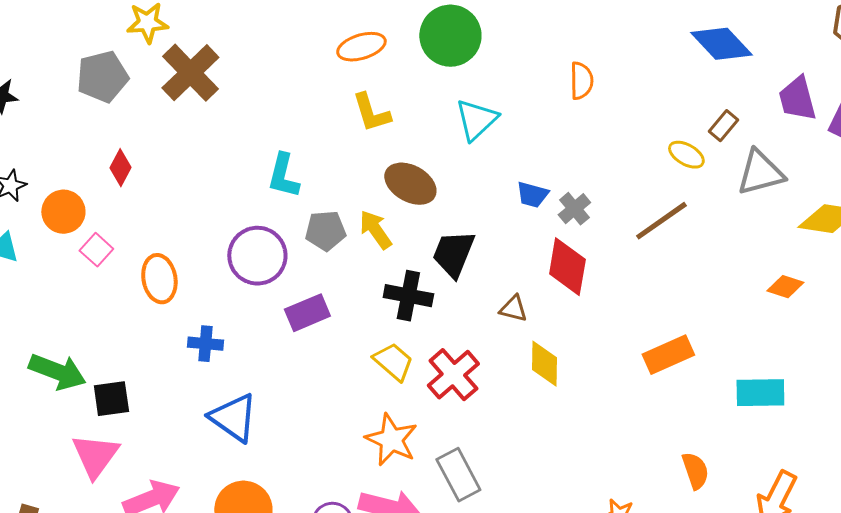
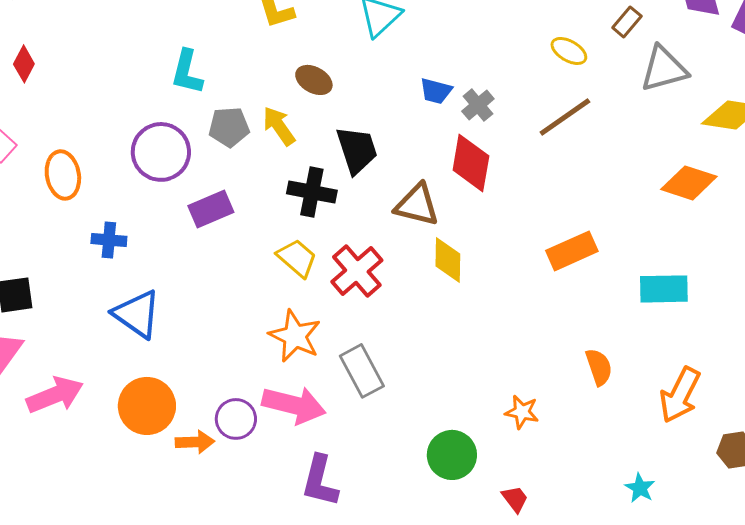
yellow ellipse: (686, 155) -> (569, 51), moved
brown ellipse: (410, 184) -> (314, 80), size x0.7
black trapezoid: (453, 254) -> (357, 150), turned 140
orange diamond: (785, 287) -> (689, 183), size x1.5
brown triangle: (513, 309) -> (417, 205), size x1.6

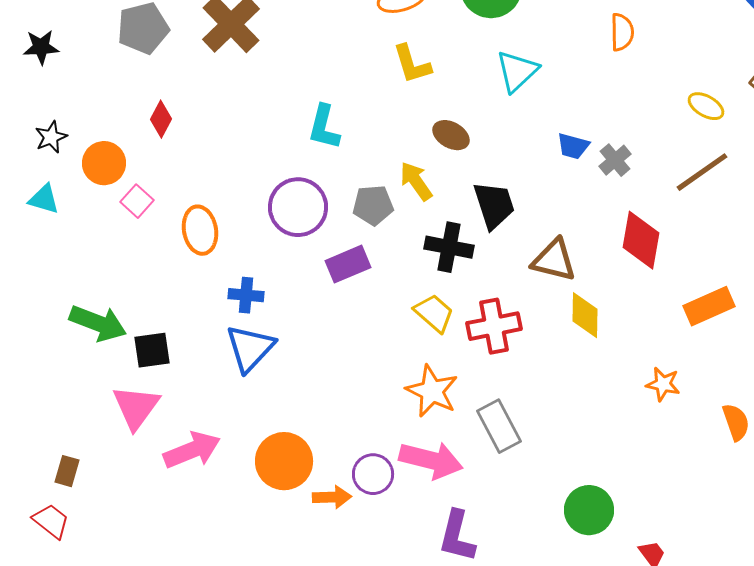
gray pentagon: (229, 127) -> (373, 205), moved
red diamond: (471, 163) -> (641, 240), moved
red cross: (357, 271) -> (494, 326), turned 30
blue triangle: (137, 314) -> (250, 348), moved, turned 38
orange star: (522, 412) -> (663, 384), moved

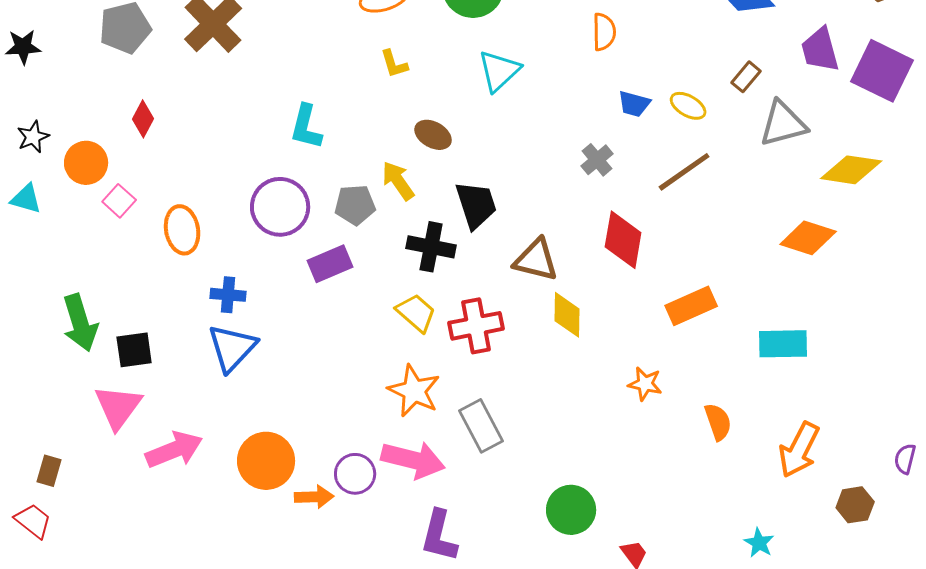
yellow L-shape: (412, 64) -> (394, 64), size x0.7
blue trapezoid: (573, 146) -> (634, 104), moved
green arrow: (98, 323) -> (80, 323), turned 52

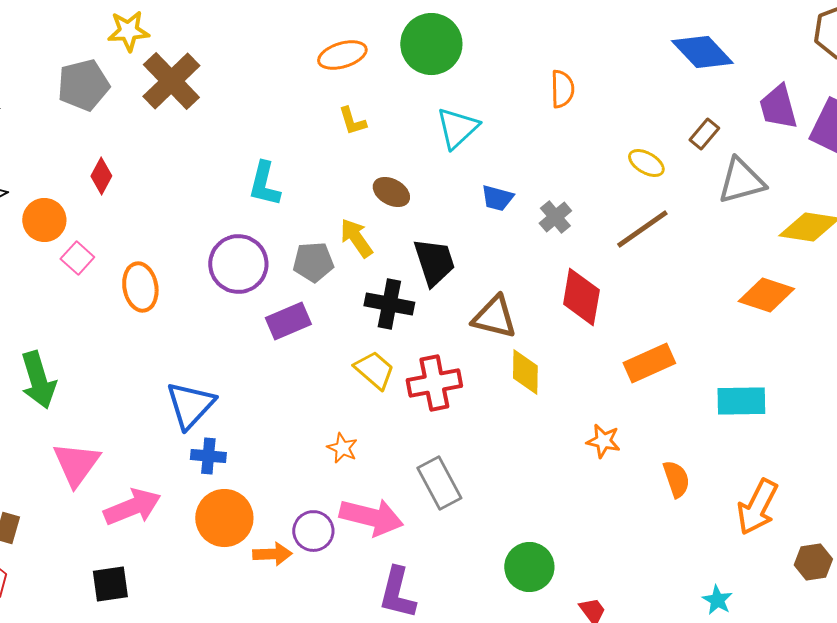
blue trapezoid: (634, 104) -> (497, 198), moved
blue cross: (228, 295) -> (208, 456), moved
black square: (134, 350) -> (110, 584), moved
orange star: (414, 391) -> (342, 448), moved, size x0.6

